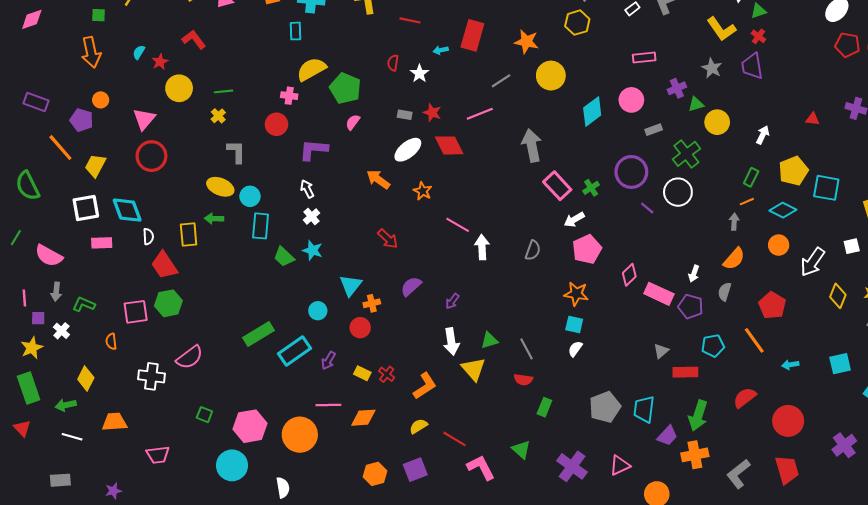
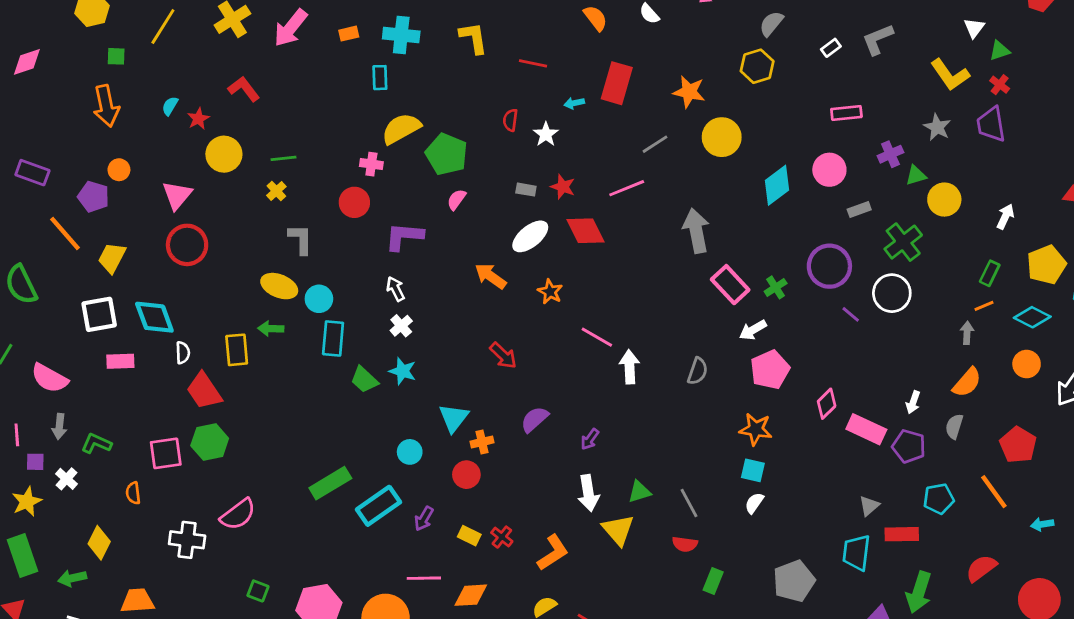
cyan trapezoid: (644, 409) -> (856, 553), moved

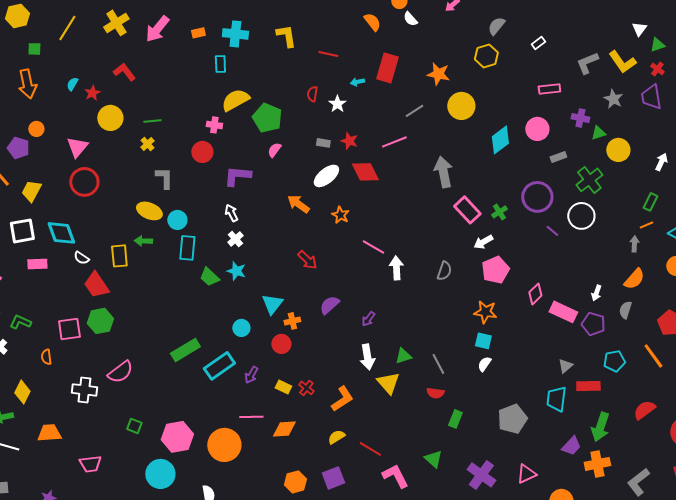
gray L-shape: (878, 39) -> (587, 63), moved
purple cross: (890, 154) -> (580, 118), turned 36
white semicircle: (183, 353) -> (81, 258), turned 126

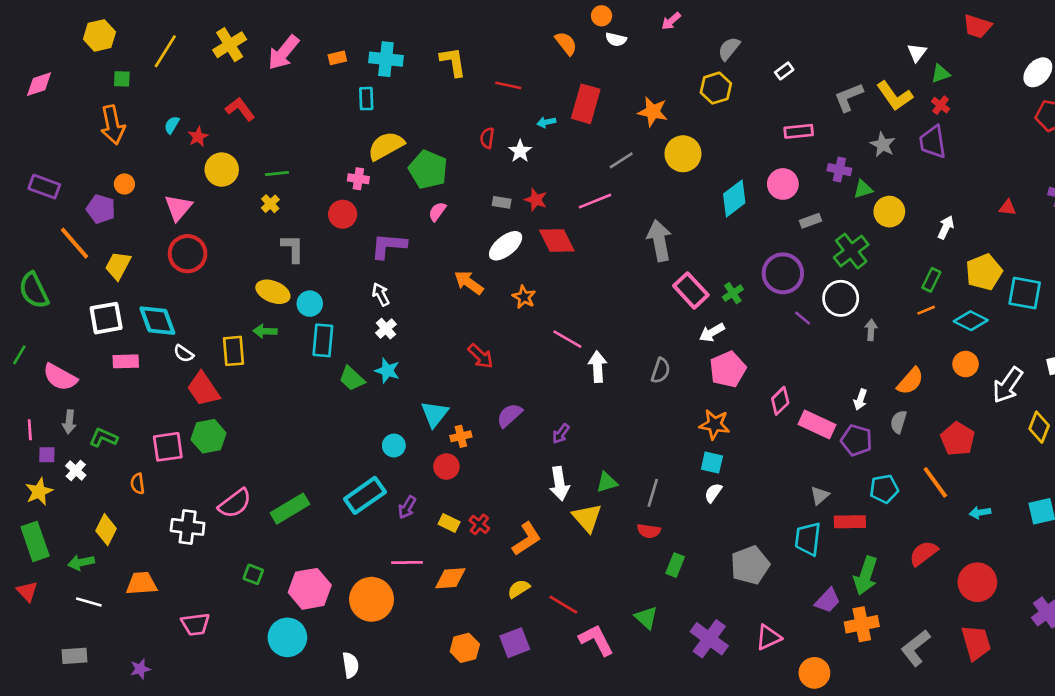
white semicircle: (410, 19) -> (616, 39), turned -35
gray arrow: (634, 244) -> (871, 330), moved
green rectangle: (185, 350) -> (290, 509), moved
gray line: (438, 364) -> (653, 493), turned 45

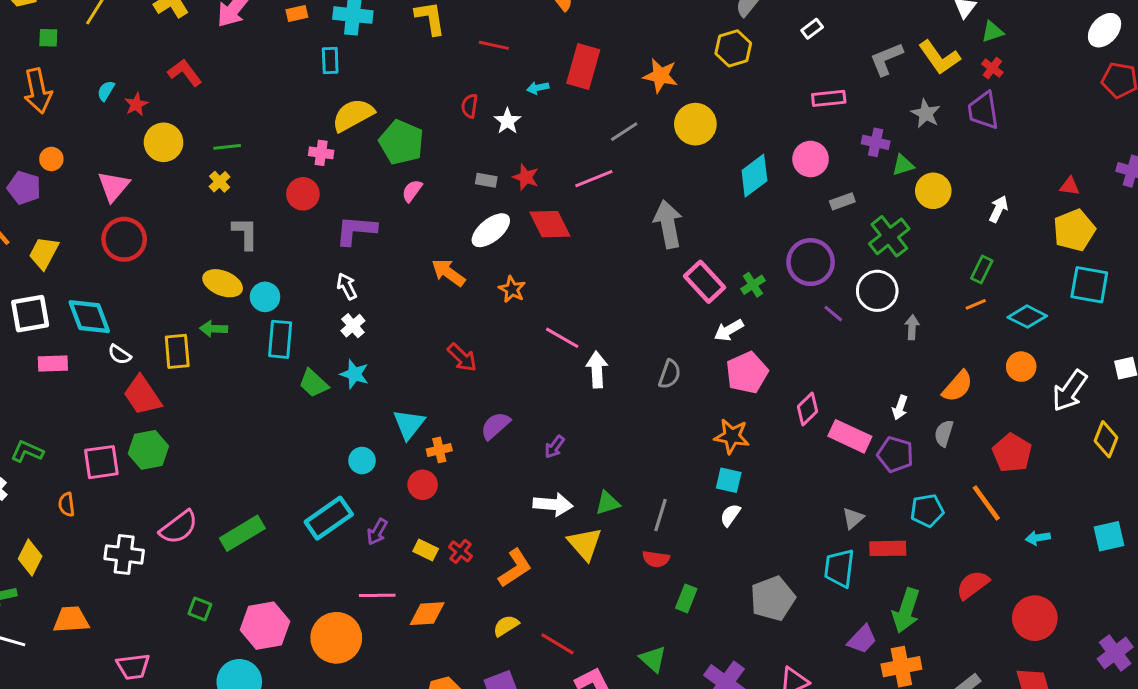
yellow pentagon: (984, 272) -> (1074, 230), moved
white arrow: (559, 484) -> (553, 504), turned -76

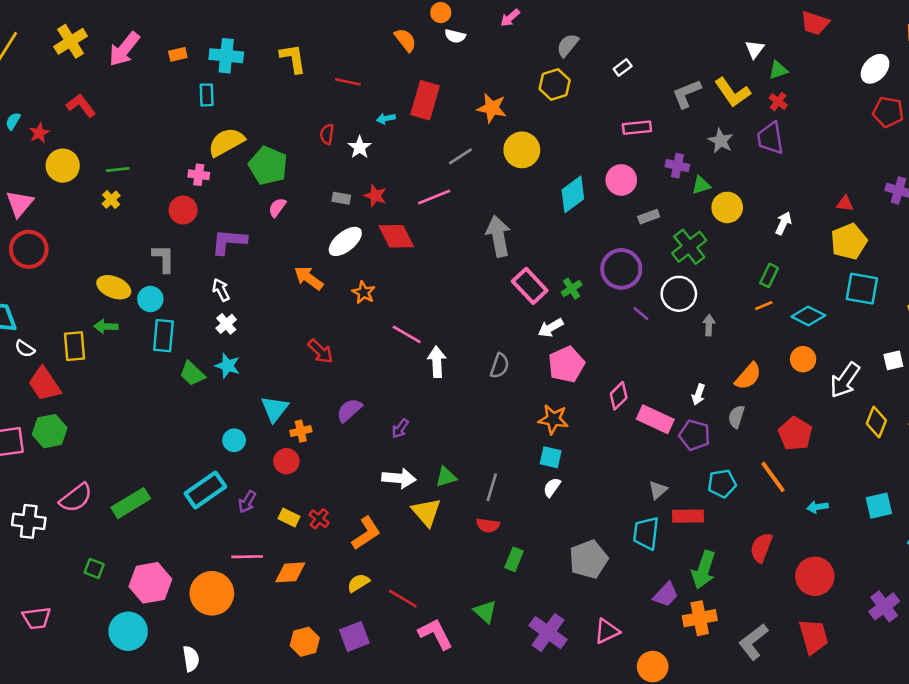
gray L-shape: (245, 233) -> (163, 258), moved
red semicircle: (973, 585) -> (761, 548), turned -32

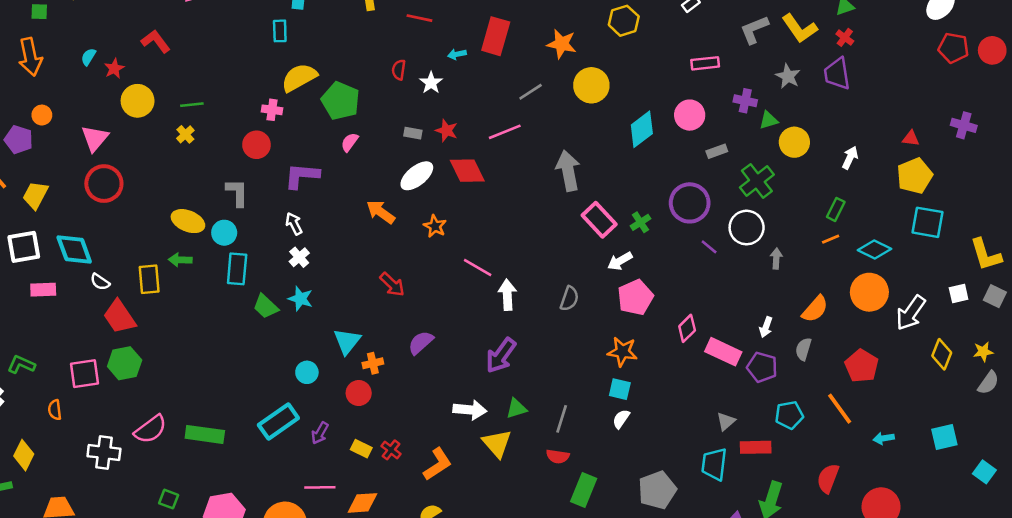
orange circle: (803, 359) -> (869, 292), size x1.5
purple arrow: (400, 428) -> (501, 356), moved, size x1.8
green rectangle: (131, 503) -> (205, 434), turned 39
green rectangle: (514, 559) -> (584, 490), size x1.4

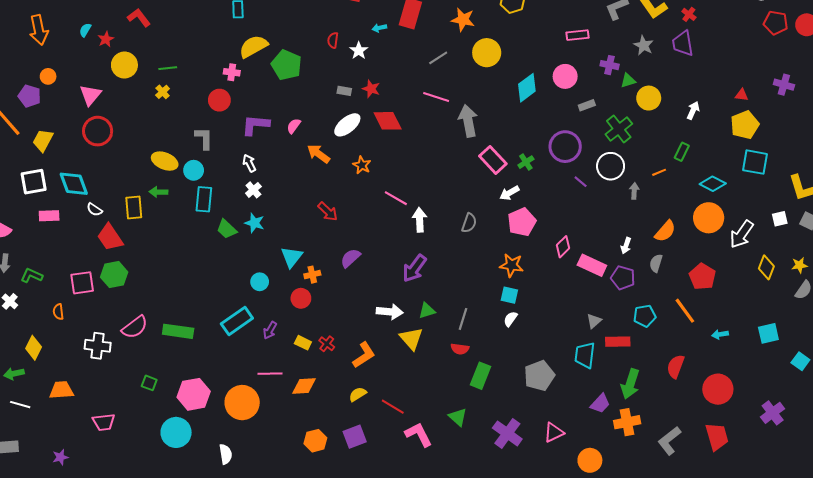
pink line: (505, 132) -> (436, 97), moved, turned 40
pink semicircle: (350, 142) -> (294, 126), moved
orange line: (831, 239) -> (659, 172), moved

